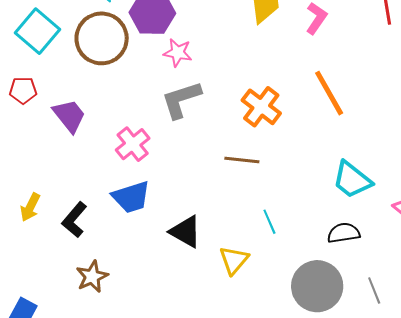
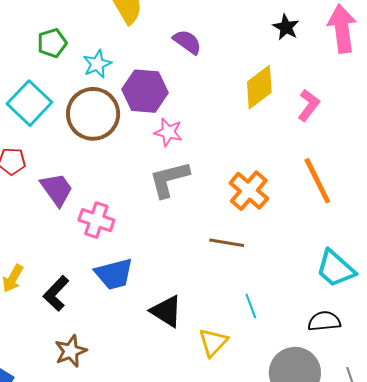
pink cross: (133, 144) -> (96, 220), moved, turned -36

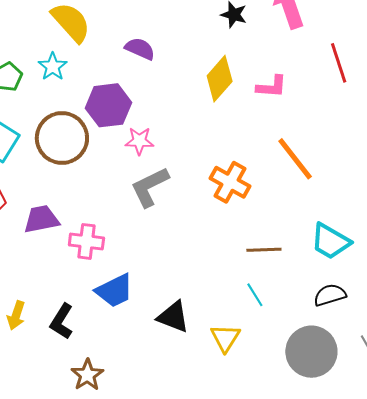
cyan star: (97, 64) -> (53, 67), moved
pink L-shape: (309, 105) -> (272, 87), turned 68
purple trapezoid: (57, 189) -> (41, 219), turned -54
brown line: (227, 243) -> (264, 250), moved

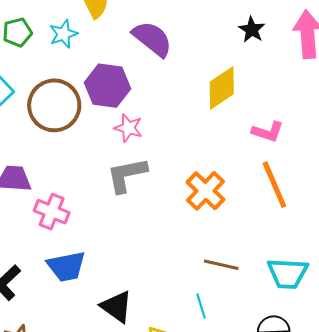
purple semicircle: (140, 49) -> (152, 39), size x1.4
pink L-shape: (272, 87) -> (268, 132), moved
cyan trapezoid: (330, 241) -> (288, 273), turned -42

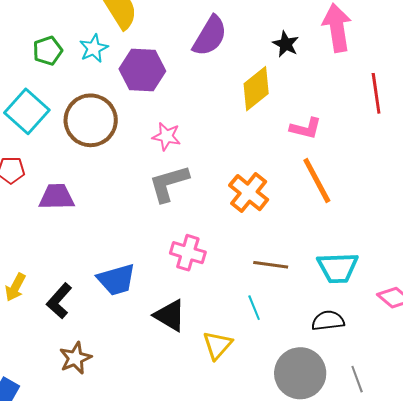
black star: (252, 30) -> (286, 44), moved
purple semicircle: (152, 39) -> (210, 36), moved, turned 87
purple hexagon: (107, 86) -> (142, 70), moved
pink cross: (52, 212) -> (188, 253), moved

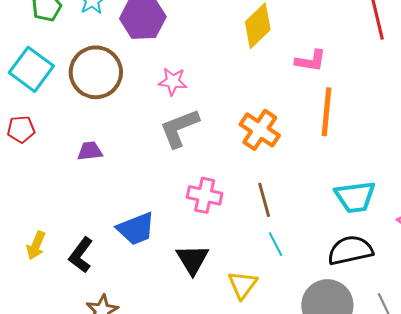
orange line: (317, 180) -> (327, 112), turned 39
purple trapezoid: (57, 197) -> (90, 151), moved, size x0.7
brown line: (271, 265) -> (264, 200), moved, turned 72
black triangle: (170, 315) -> (192, 259), turned 33
black semicircle: (328, 321) -> (350, 250), size x1.4

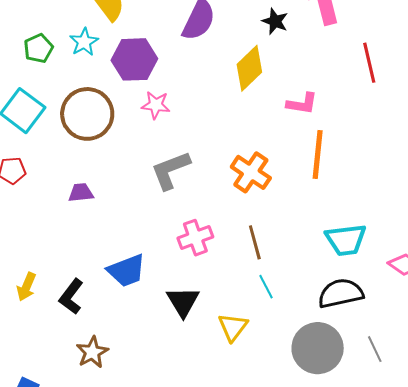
pink star: (173, 81) -> (156, 105), moved
pink cross: (205, 195) -> (195, 238), turned -32

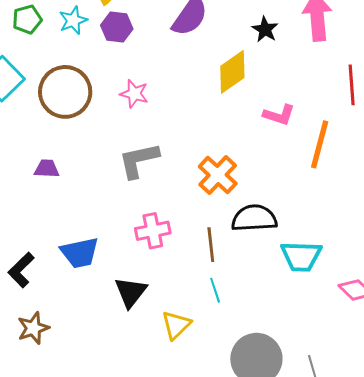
purple hexagon: (134, 59) -> (117, 27), moved, size x0.7
orange line: (318, 155) -> (320, 144), moved
black semicircle: (341, 293) -> (254, 218), moved

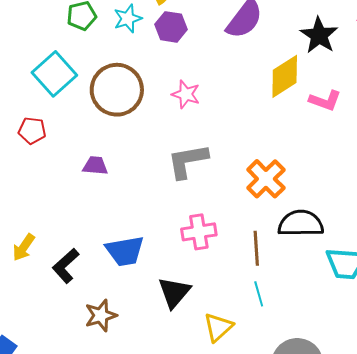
black star: (265, 29) -> (319, 35), size x1.4
pink L-shape: (279, 115) -> (325, 101), moved
brown star: (33, 328) -> (101, 315), moved

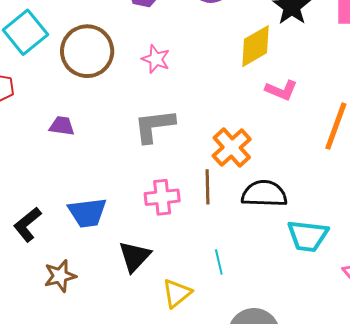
pink L-shape: (325, 101) -> (281, 90), moved
brown line: (256, 248) -> (208, 187), moved

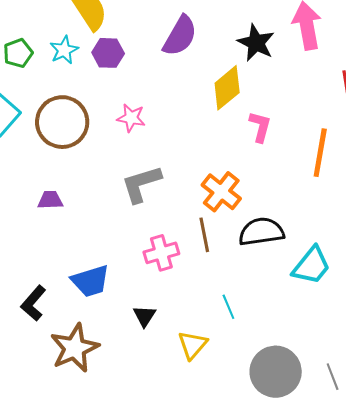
pink L-shape: (281, 90) -> (260, 127), turned -88
cyan trapezoid: (308, 236) -> (311, 266), turned -48
black triangle: (135, 256) -> (144, 316), size x0.7
brown star: (60, 276) -> (75, 348), size x1.5

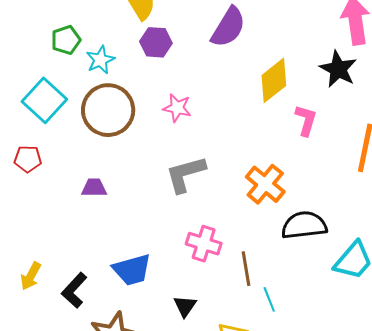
black star: (256, 43) -> (338, 69), moved
cyan star: (64, 50) -> (100, 60), moved
brown line: (204, 235) -> (246, 269), moved
pink cross: (161, 253) -> (204, 244), turned 32

